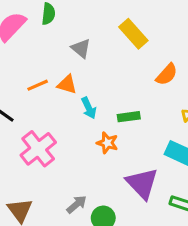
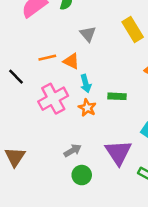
orange star: (107, 143) -> (87, 108), moved
pink cross: (38, 149) -> (53, 99), moved
gray arrow: (77, 204) -> (73, 150), moved

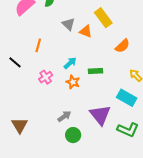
orange line: (47, 58) -> (38, 45), turned -56
orange triangle: (71, 61) -> (86, 31), moved
cyan arrow: (86, 83) -> (70, 63), turned -112
pink cross: (53, 99) -> (46, 77), size x0.6

